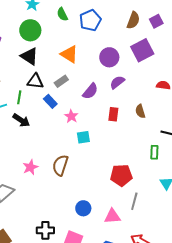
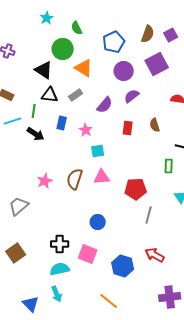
blue pentagon: (90, 20) -> (114, 42), moved
green circle: (30, 30) -> (63, 49), moved
blue rectangle: (50, 101) -> (62, 123), moved, turned 56
pink triangle: (112, 216) -> (102, 177), moved

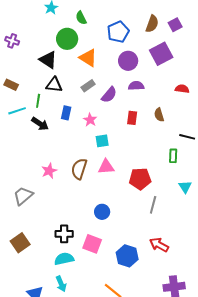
gray rectangle: (76, 95) -> (88, 86), moved
purple semicircle: (132, 96) -> (136, 86), turned 35

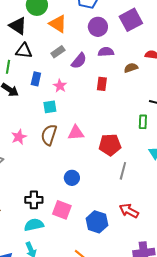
brown semicircle: (159, 115) -> (131, 68), moved, turned 88
cyan square: (102, 141) -> (50, 107), moved

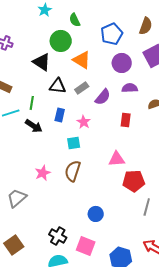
black triangle: (24, 51) -> (58, 86), moved
pink triangle: (76, 133) -> (117, 159), moved
black cross: (34, 200) -> (58, 236), turned 30

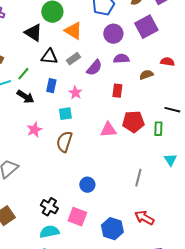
green line: (32, 103) -> (23, 74), turned 32
pink star: (43, 173) -> (34, 130), moved
red pentagon: (134, 181) -> (133, 122), moved

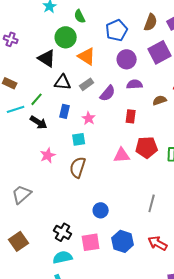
pink square: (77, 217) -> (91, 242), turned -30
blue hexagon: (112, 229) -> (123, 241), moved

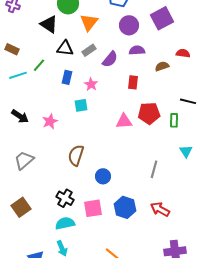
orange triangle: (87, 56) -> (89, 22), turned 36
black arrow: (39, 122) -> (20, 116), moved
brown semicircle: (78, 167) -> (76, 155), moved

